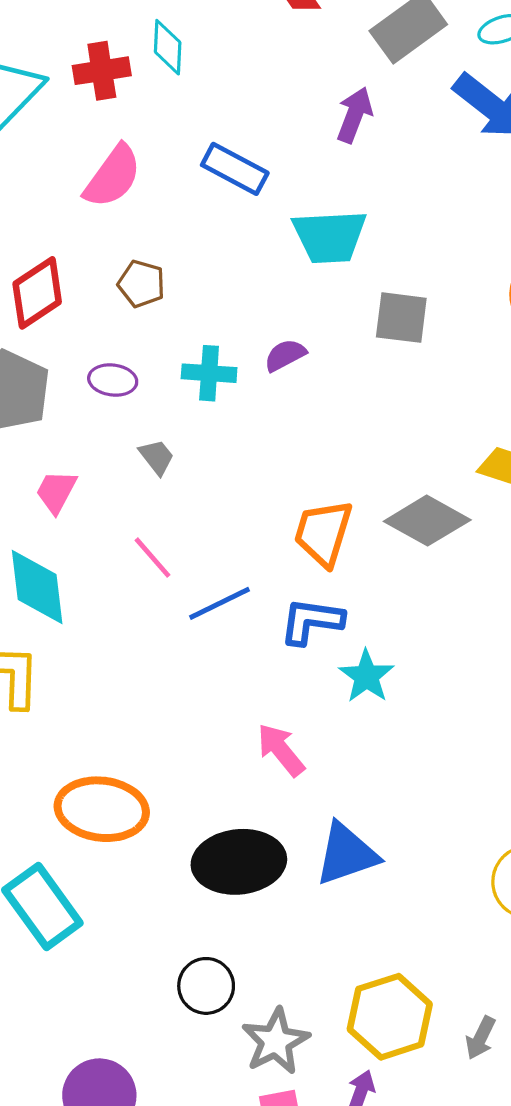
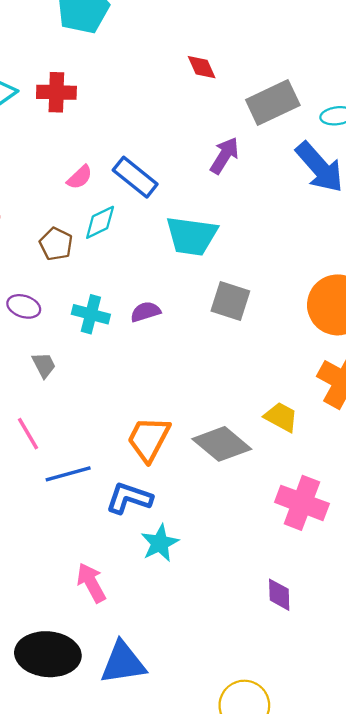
cyan diamond: (168, 47) -> (100, 222), moved, turned 51
pink semicircle: (113, 176) -> (80, 177), moved, size x0.6

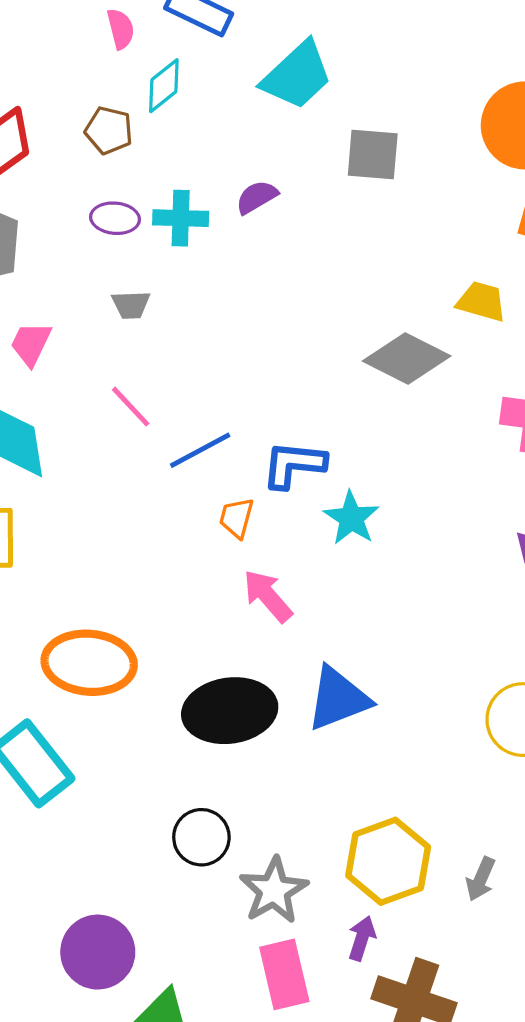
pink semicircle: (80, 177) -> (121, 29), turned -48
cyan trapezoid: (192, 236) -> (297, 75), turned -38
purple ellipse: (24, 306) -> (115, 218), moved
gray trapezoid: (44, 365) -> (131, 305), turned 128
orange trapezoid: (149, 439) -> (237, 518), moved, size x0.6

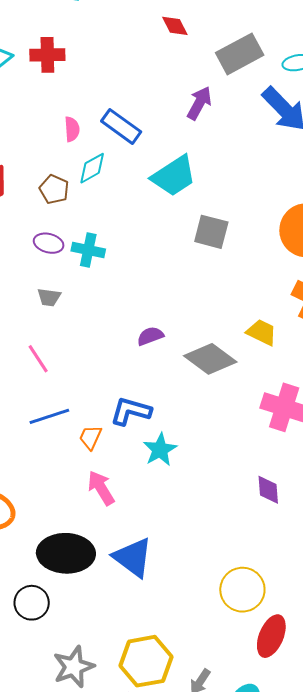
purple semicircle: (257, 197) -> (150, 336), moved
blue line: (200, 450) -> (49, 416), moved
blue triangle: (338, 699) -> (133, 557), turned 48
black circle: (201, 837) -> (32, 603), moved

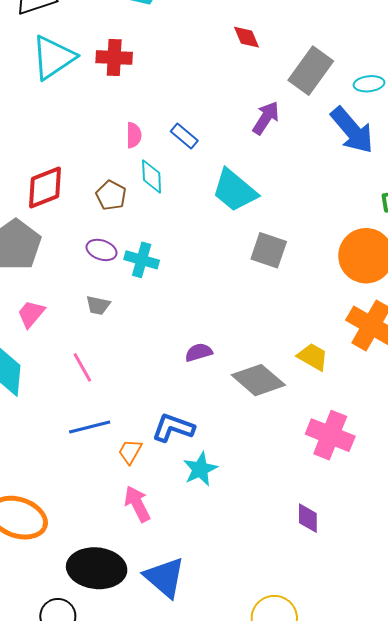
gray rectangle: (240, 54) -> (311, 71), turned -30
blue rectangle: (121, 126) -> (184, 136), size x0.7
cyan diamond: (92, 168) -> (152, 176), turned -68
cyan trapezoid: (174, 176) -> (234, 191), turned 69

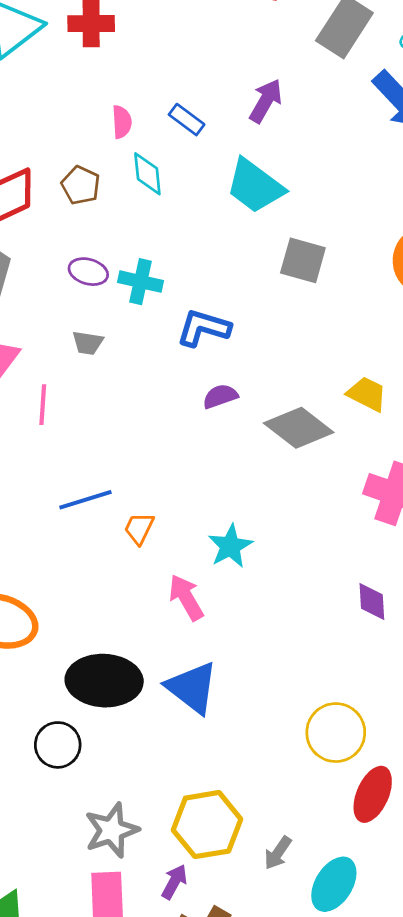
purple arrow: (266, 118) -> (266, 101), moved
brown pentagon: (111, 195) -> (81, 185), moved
pink line: (82, 367) -> (43, 405), moved, turned 36
blue L-shape: (173, 428) -> (203, 328), moved
pink arrow: (137, 504) -> (186, 597), moved

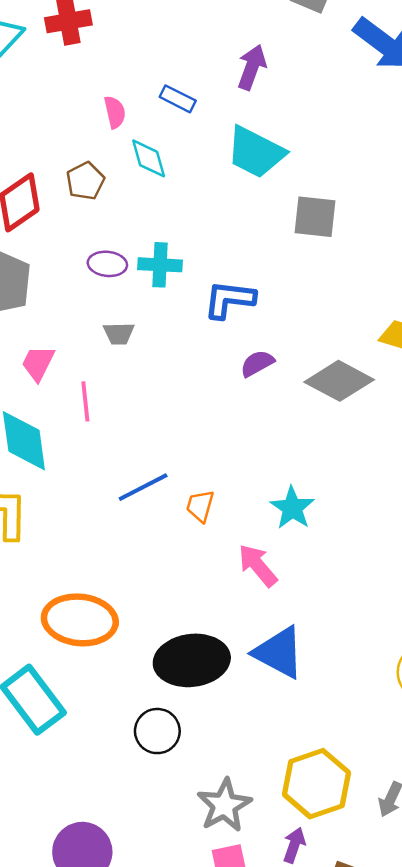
brown pentagon: (81, 185) -> (85, 181), turned 30

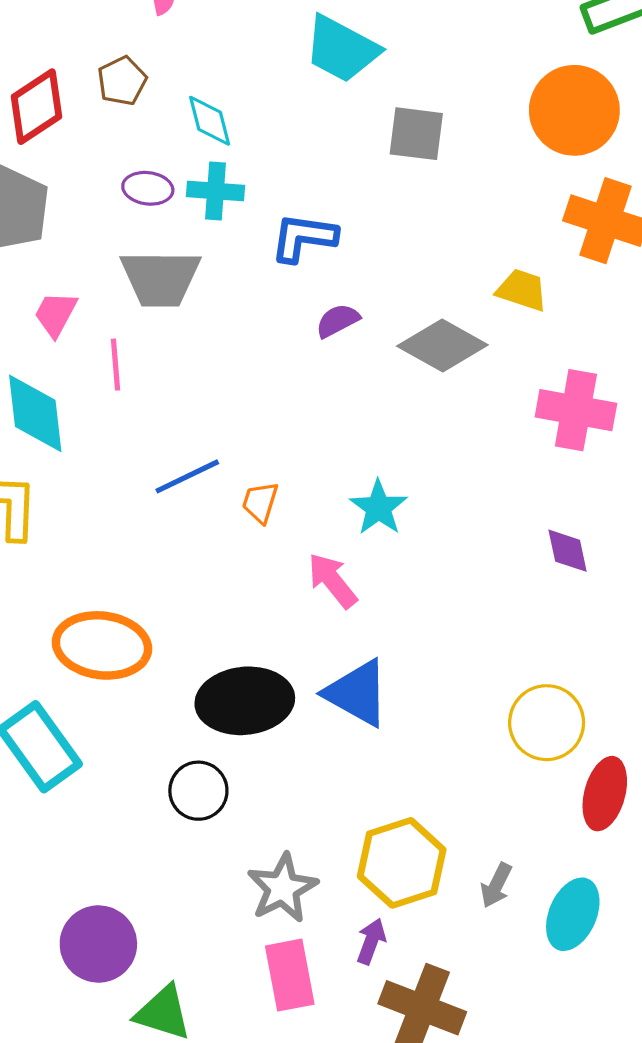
cyan diamond: (149, 158) -> (210, 121), moved
gray trapezoid: (119, 334) -> (160, 278), size x2.0

